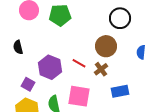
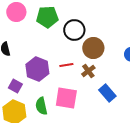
black circle: (120, 18) -> (74, 30), moved
red line: (79, 63) -> (66, 65), turned -40
blue rectangle: (120, 91) -> (107, 93), turned 60

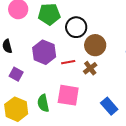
purple hexagon: (37, 69) -> (44, 52), moved
purple square: (15, 86) -> (16, 74), moved
blue rectangle: (107, 93) -> (109, 106), moved

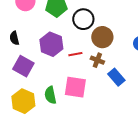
brown cross: (90, 68) -> (97, 60), turned -32
purple square: (16, 74) -> (23, 66), size x1.5
blue rectangle: (109, 106) -> (116, 77), moved

